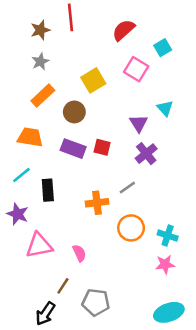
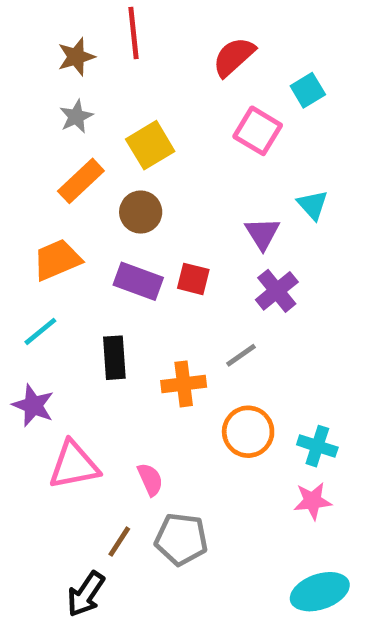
yellow square: (93, 80) -> (150, 145), moved
orange trapezoid: (30, 137) -> (57, 260), turned -32
black rectangle: (48, 190) -> (114, 358), moved
gray pentagon: (96, 302) -> (181, 539), moved

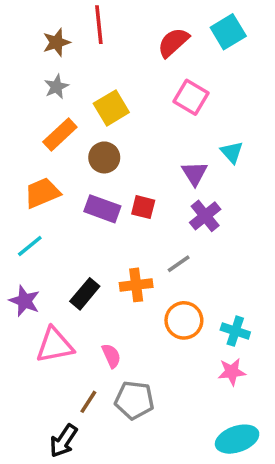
cyan square: (308, 90) -> (228, 32), moved, size x1.4
black rectangle: (114, 358) -> (85, 294), moved, turned 44

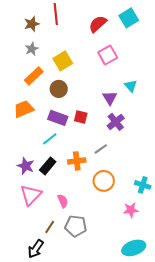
pink square: (191, 97) -> (108, 55), turned 30
cyan line: (30, 246) -> (50, 139), moved
purple star: (25, 301) -> (26, 166), moved
cyan cross: (235, 331) -> (143, 185), moved
pink triangle: (55, 345) -> (31, 195), turned -35

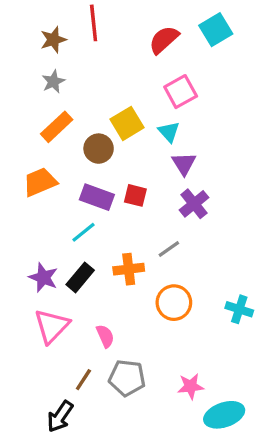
yellow square: (63, 61) -> (127, 123), moved
cyan triangle: (131, 86) -> (169, 132), moved
pink star: (131, 210) -> (191, 386), moved

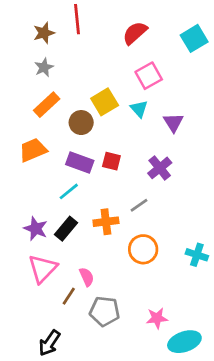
cyan square: (216, 30) -> (194, 38), moved
purple triangle: (184, 164) -> (173, 123), moved
brown line: (83, 380) -> (69, 296), moved

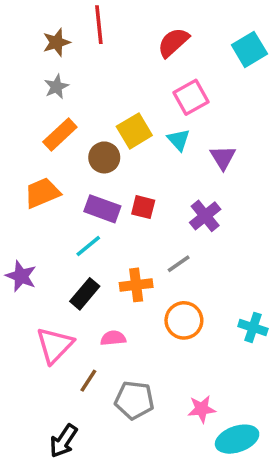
purple star: (36, 229) -> (21, 276), moved
pink semicircle: (87, 277) -> (113, 338), moved, turned -72

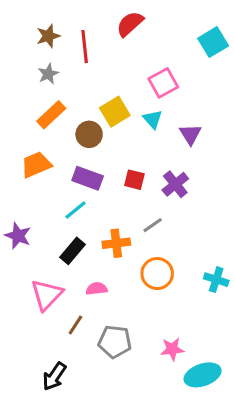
red line: (99, 25) -> (85, 47), moved
red semicircle: (173, 42) -> (130, 24), moved
red square: (143, 207) -> (134, 180), moved

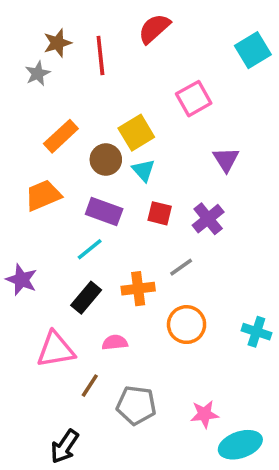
gray star: (48, 74) -> (38, 73), moved
cyan triangle: (153, 119) -> (143, 170), moved
pink triangle: (47, 295) -> (56, 350), turned 36

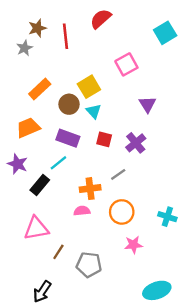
purple star: (22, 280) -> (17, 164), moved
black rectangle: (86, 298) -> (40, 185), moved
pink semicircle: (115, 342) -> (82, 211), moved
pink star: (204, 414) -> (133, 245), moved

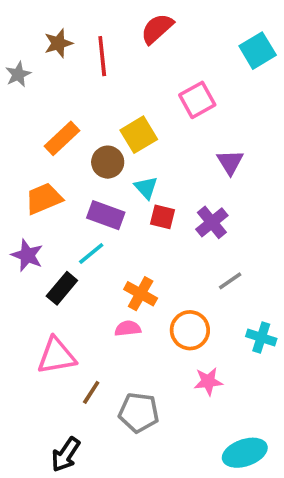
gray star: (25, 48) -> (18, 74), moved
cyan triangle: (94, 111) -> (146, 188), moved
gray line: (118, 174) -> (230, 281), moved
orange cross: (90, 189) -> (141, 294), turned 36

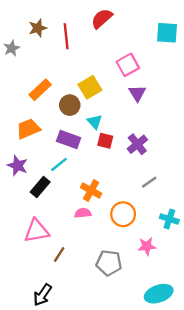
cyan square: (258, 51) -> (167, 33), turned 35
purple triangle: (230, 162) -> (137, 93), moved
pink star: (208, 381) -> (147, 246), moved
gray pentagon: (139, 412) -> (109, 263), moved

